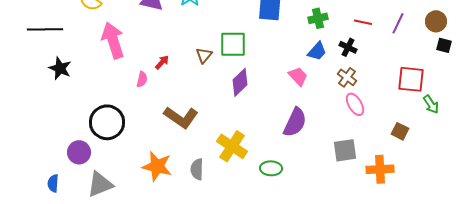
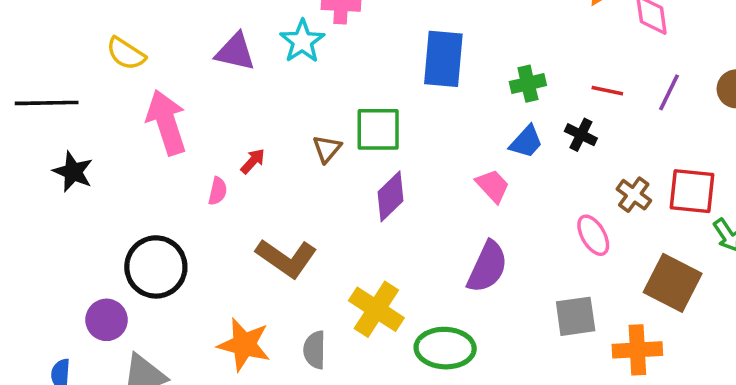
brown cross: (347, 77) -> (634, 195), moved
brown square: (400, 131) -> (673, 283), size x1.8
green ellipse: (271, 168) -> (445, 348), size x1.5

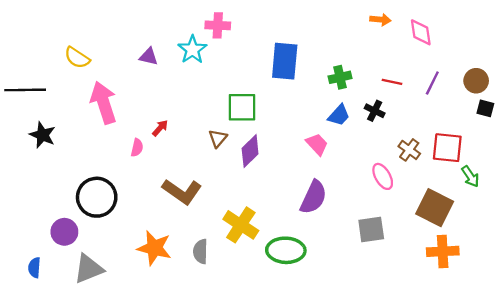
purple triangle: (235, 52) -> (149, 57), size x0.7
brown triangle: (327, 149) -> (218, 138), moved
orange cross: (637, 350) -> (443, 251), moved

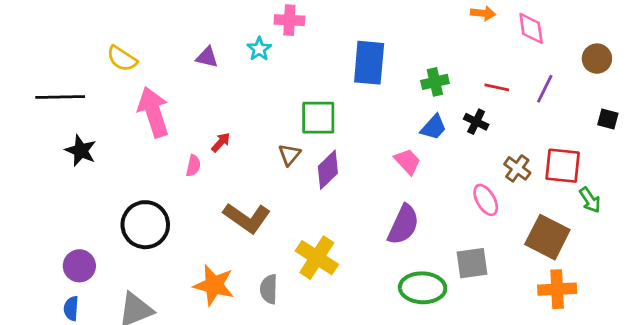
cyan star: (192, 50) -> (259, 49), size x0.7
brown circle: (476, 81) -> (597, 59), moved
purple circle: (64, 232) -> (79, 266), moved
green ellipse: (286, 250) -> (423, 288), moved

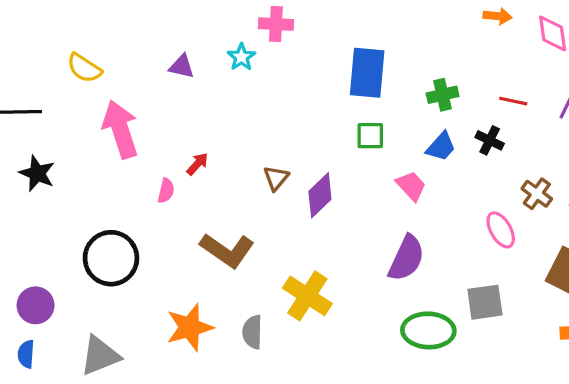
green square: (318, 118) -> (370, 136), moved, size x0.7
orange star: (214, 285) -> (190, 327), turned -30

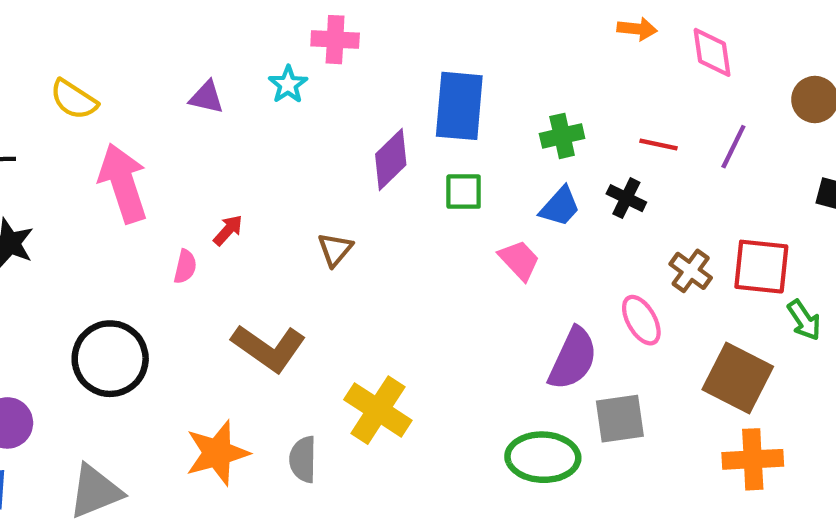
purple diamond: (320, 195) -> (391, 159), moved
purple semicircle: (406, 258) -> (573, 359), moved

